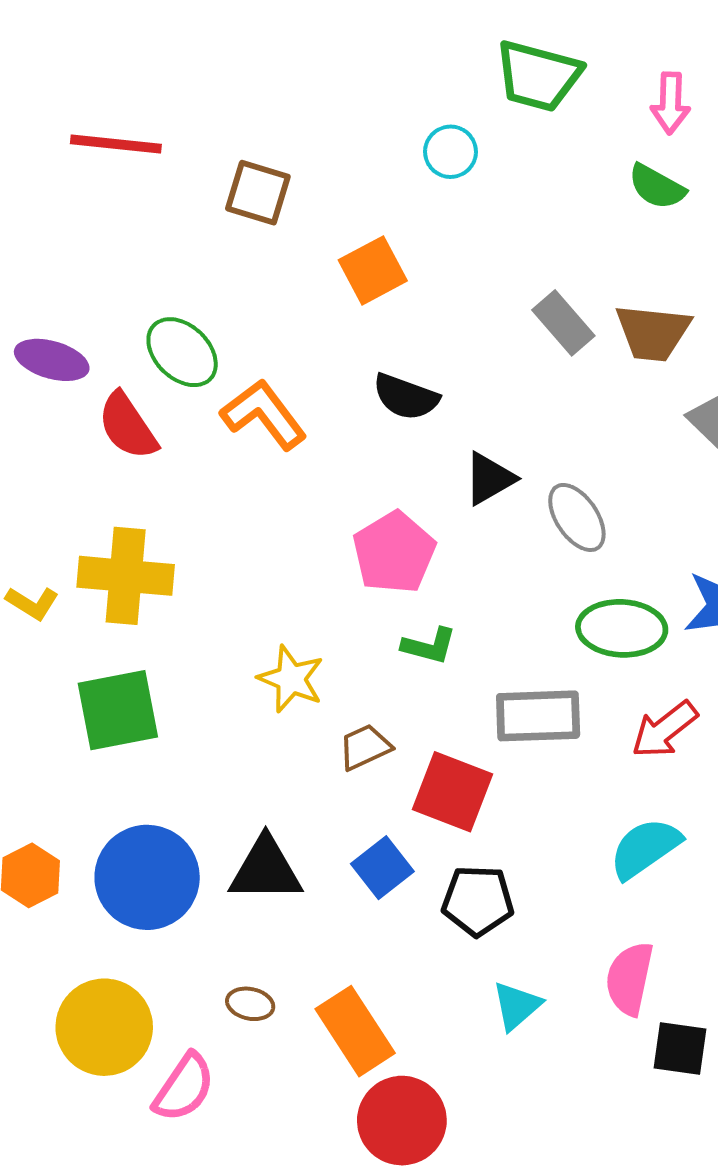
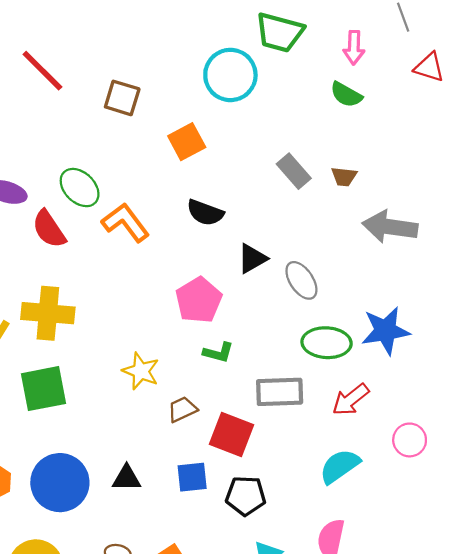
red line: (116, 144) -> (42, 71), turned 39
cyan circle: (451, 152) -> (230, 75), size x1.8
brown trapezoid: (653, 333) -> (344, 177), size x0.6
blue square: (382, 868) -> (192, 477), turned 32
black triangle: (266, 870) -> (127, 478), size x0.7

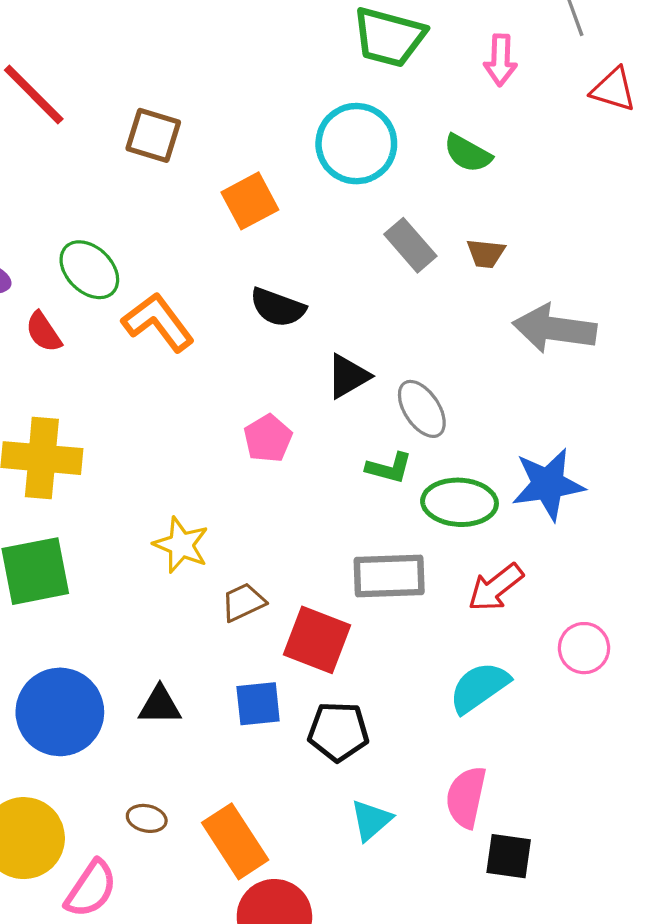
cyan circle: (230, 75) -> (356, 144), moved
green semicircle: (346, 95) -> (468, 153), moved
red semicircle: (49, 229) -> (43, 332), size x0.7
pink pentagon: (199, 300) -> (268, 438), size x0.7
green L-shape: (218, 353) -> (389, 468), moved

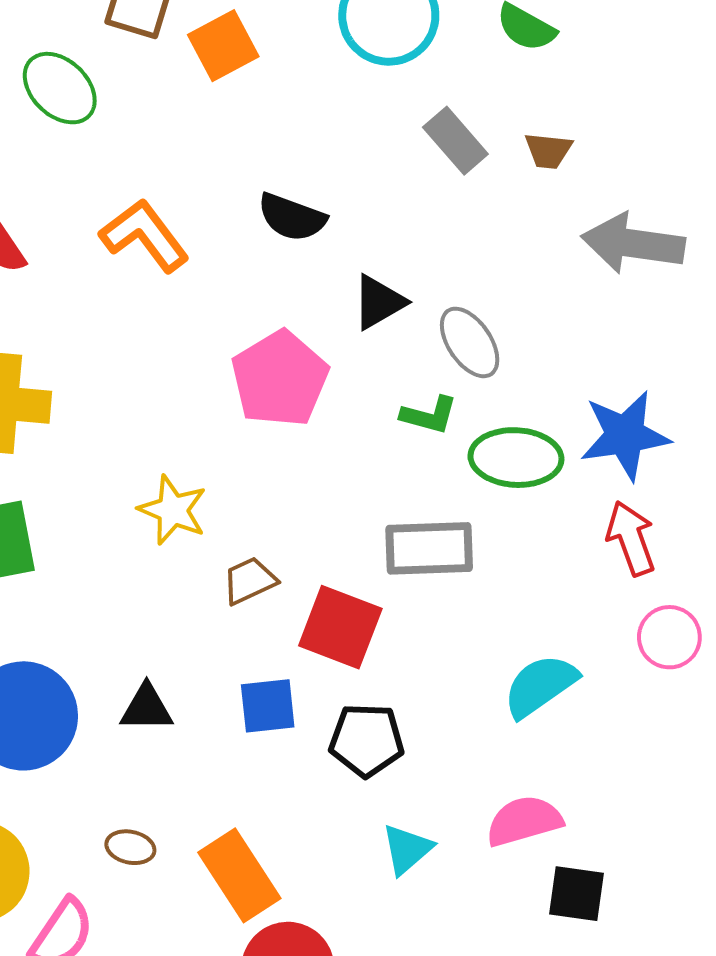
orange square: (250, 201) -> (223, 46), moved
green ellipse: (89, 270) -> (60, 88), moved
pink pentagon: (268, 438) -> (280, 379), size x1.6
red arrow: (496, 587) -> (631, 538), moved, turned 108
pink semicircle: (466, 797) -> (524, 821), turned 62

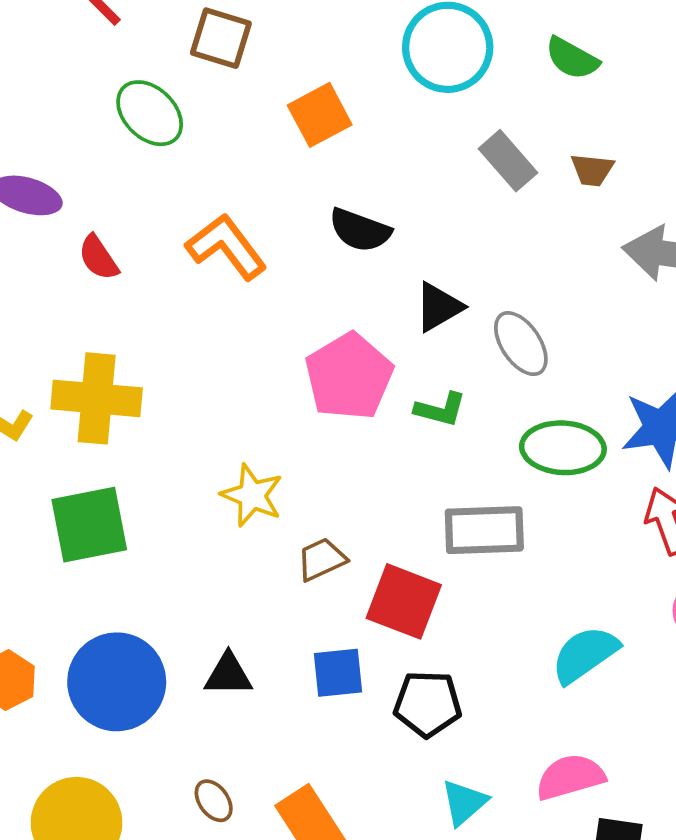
orange square: (223, 46) -> (320, 115), moved
green L-shape: (429, 415) -> (440, 409), moved
brown ellipse: (130, 847) -> (214, 801), turned 42

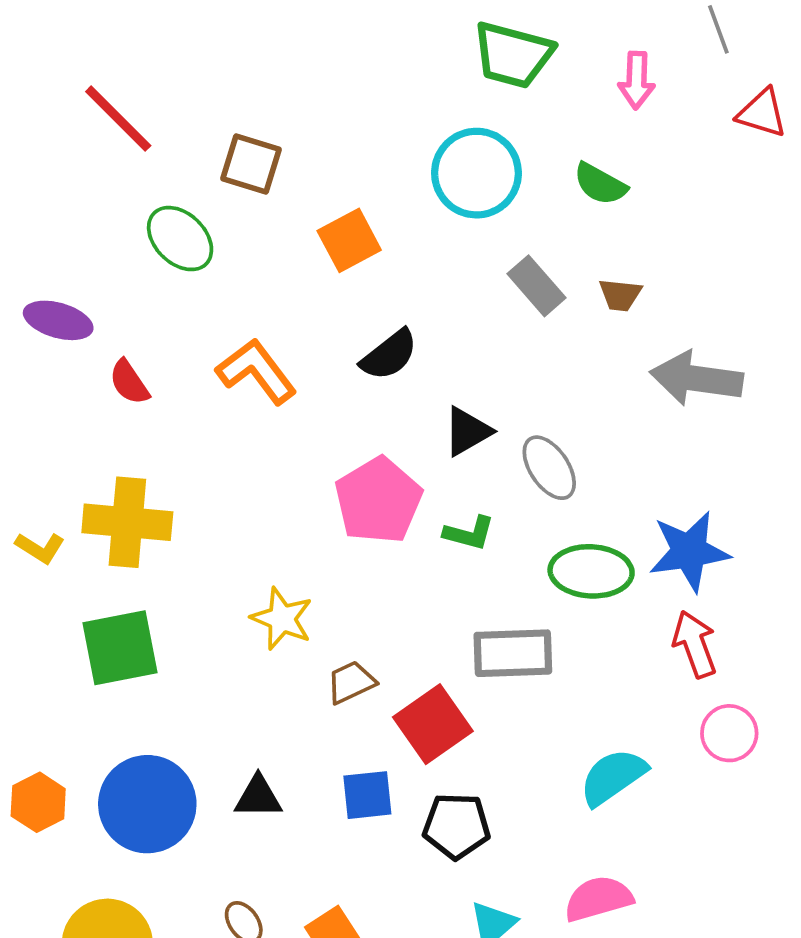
black semicircle: (360, 230) -> (389, 355), turned -58
red square: (404, 601) -> (433, 724), turned 34

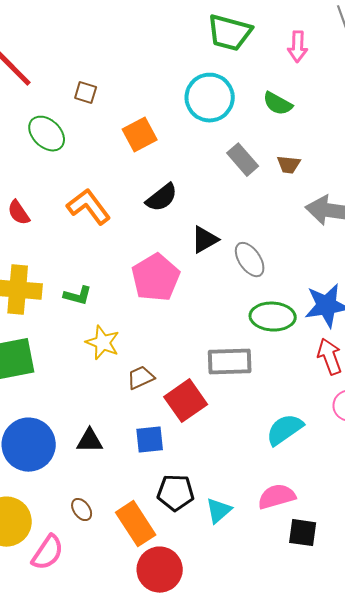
brown square: (251, 164) -> (86, 93), size x0.7
green L-shape: (469, 533) -> (78, 296), moved
black pentagon: (456, 826) -> (176, 493), moved

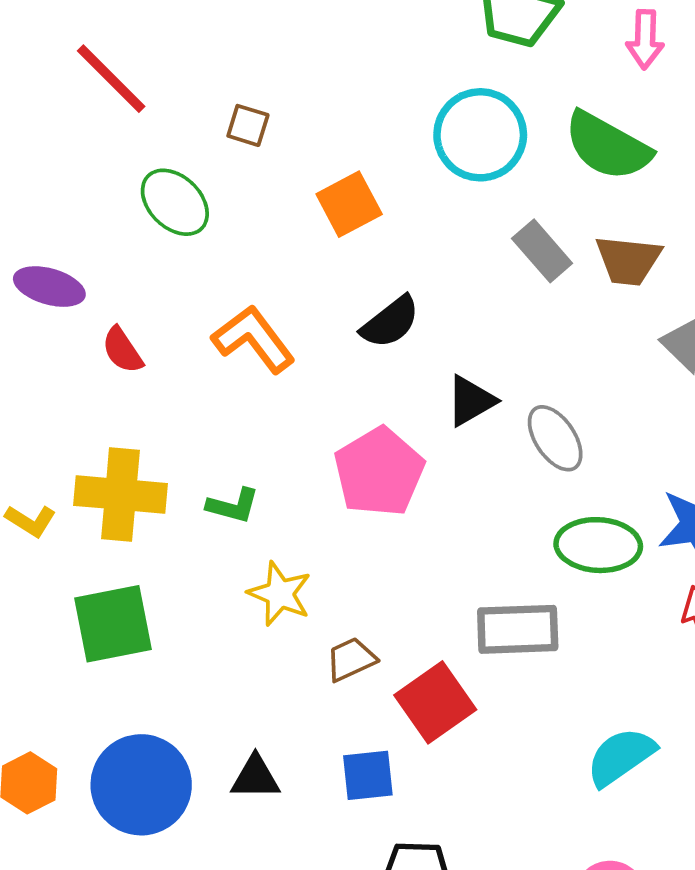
green semicircle: (278, 104) -> (608, 146), size x1.6
brown trapezoid: (289, 165) -> (628, 260), size x1.5

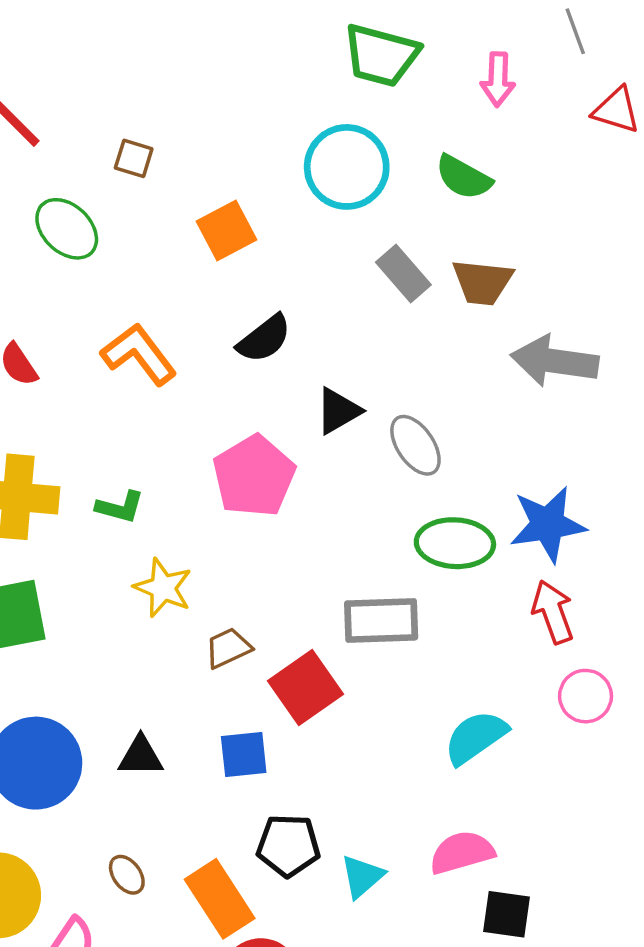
green semicircle: (608, 146) -> (464, 177), size x0.7

